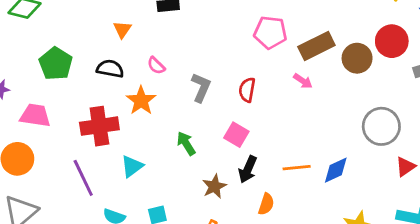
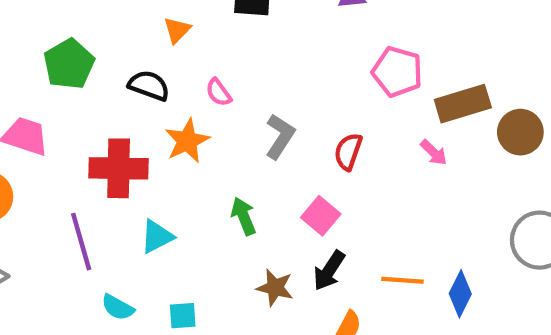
blue diamond: (336, 170) -> (460, 294), turned -48
brown star: (214, 186) -> (275, 288), turned 30

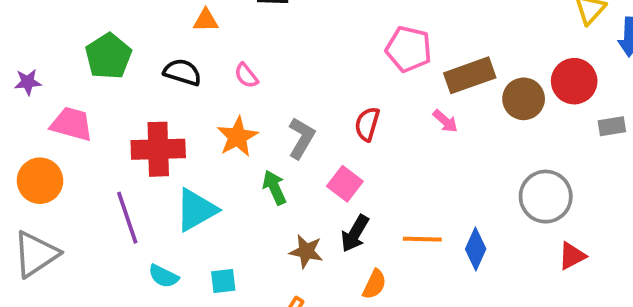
orange triangle: (177, 30) -> (206, 20), turned 48
gray L-shape: (280, 136) -> (301, 138), moved
orange star: (187, 141) -> (237, 137), moved
cyan triangle: (157, 237) -> (196, 210), size x1.4

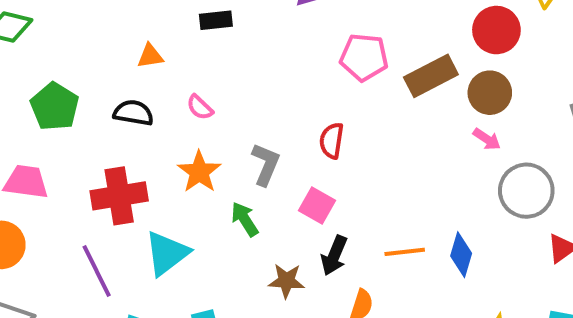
red circle: (574, 81) -> (496, 30), moved
pink arrow: (445, 121) -> (487, 139), moved

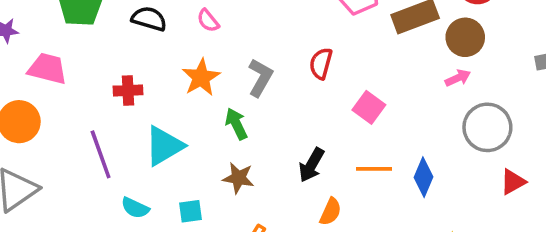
pink arrow: (487, 139) -> (458, 78), turned -65
red cross: (119, 196) -> (128, 90), size x0.6
pink square: (317, 205) -> (369, 107), moved
brown star: (286, 281) -> (238, 178), moved

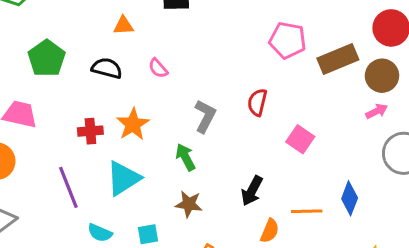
orange star: (201, 77) -> (133, 124), moved
orange line: (374, 169) -> (307, 211), moved

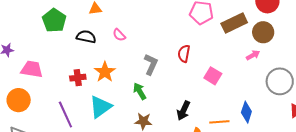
green pentagon: (47, 58) -> (54, 20), moved
pink arrow: (377, 111) -> (253, 55), moved

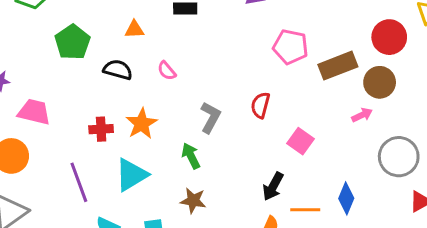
black arrow: (183, 111) -> (273, 186), moved

